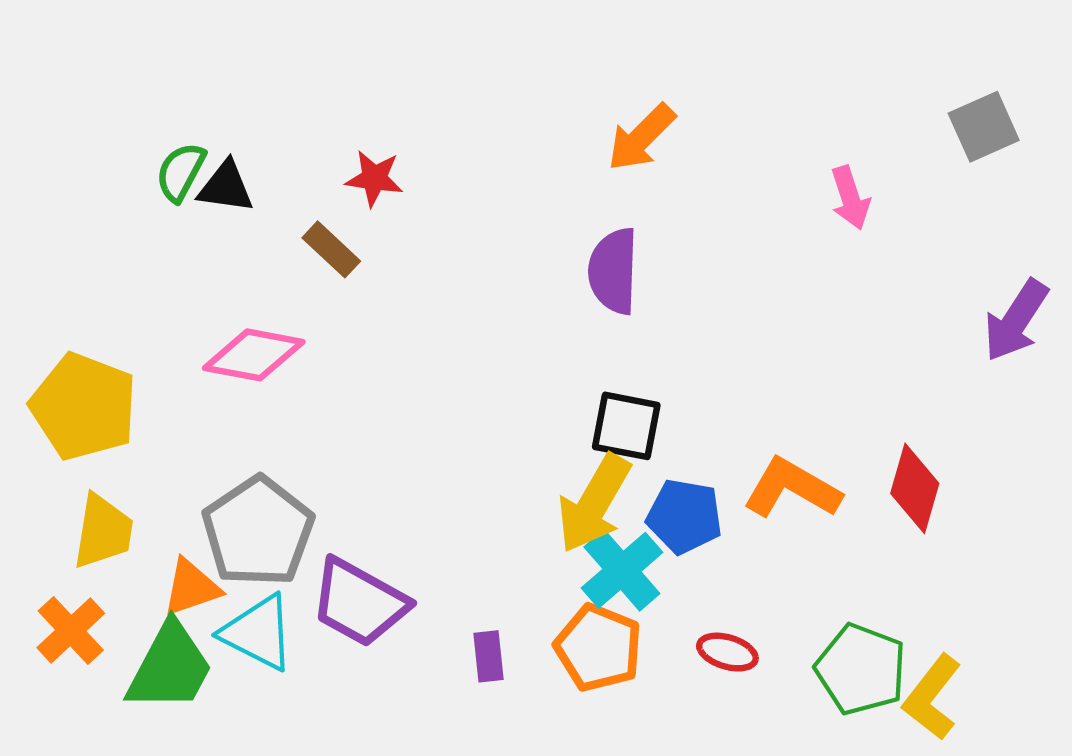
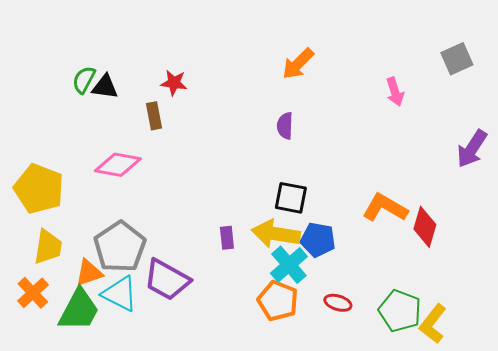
brown rectangle: (331, 249) -> (154, 116), turned 36
purple semicircle: (613, 271) -> (285, 126), size x0.7
orange L-shape: (792, 488) -> (385, 208), moved
yellow arrow: (594, 503) -> (276, 234), turned 69
purple rectangle: (488, 656) -> (227, 238), moved

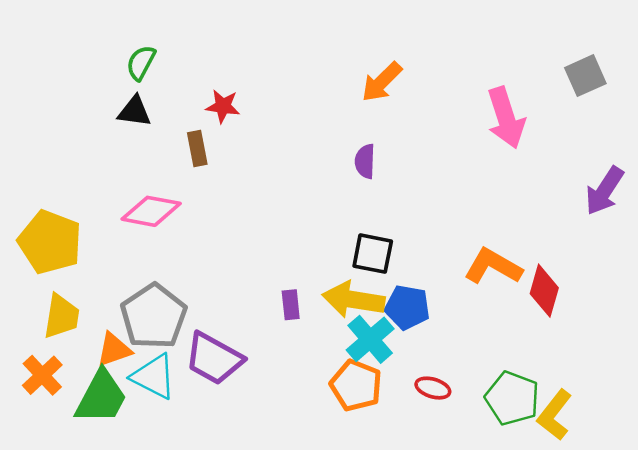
green semicircle: (84, 80) -> (141, 63), moved
pink arrow: (395, 92) -> (506, 118), size x1.6

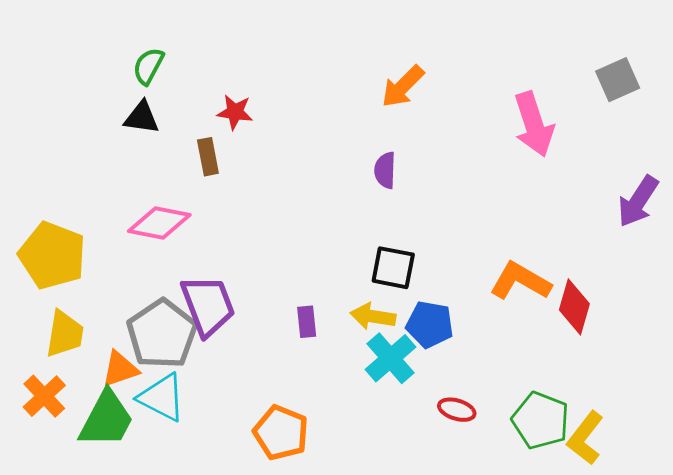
yellow arrow: (353, 300) -> (373, 316), size x0.7
purple trapezoid: (214, 359) -> (208, 306), moved, turned -140
orange pentagon: (356, 385) -> (281, 433), moved

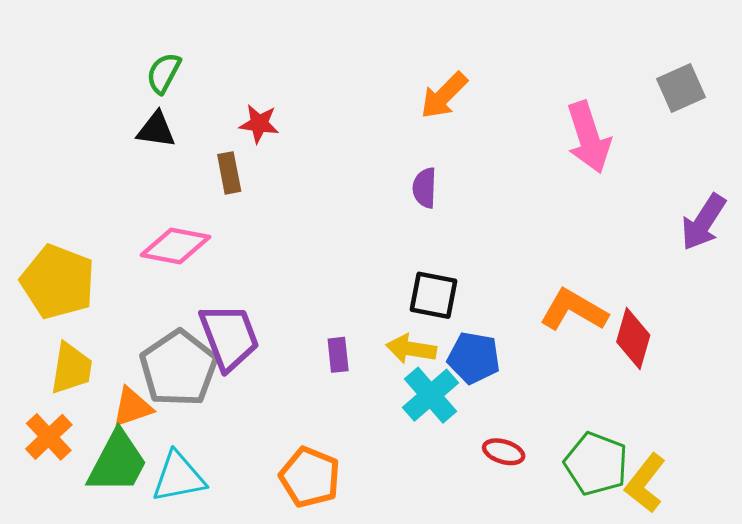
cyan triangle: (162, 397) -> (179, 477), moved, turned -38

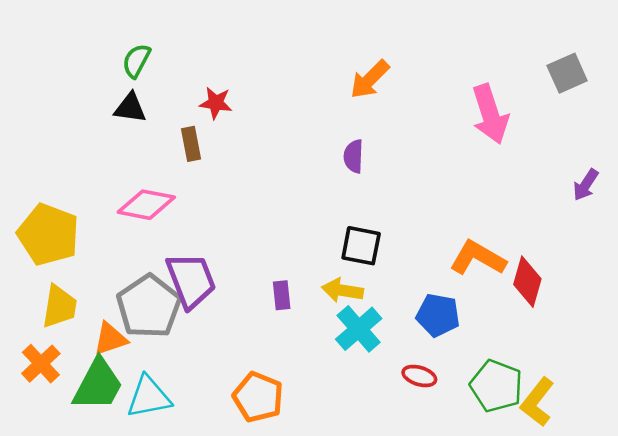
purple arrow: (703, 222) -> (586, 185), size x0.7
blue pentagon: (474, 358) -> (438, 315), moved

